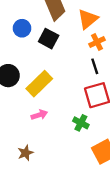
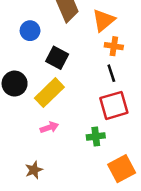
black square: (49, 39) -> (57, 58), moved
orange cross: (97, 42) -> (114, 46), turned 35
green cross: (81, 123) -> (96, 136), turned -35

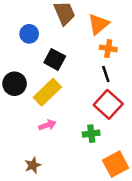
red square: (114, 105) -> (108, 104), turned -32

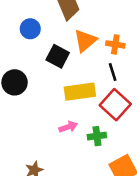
orange triangle: (98, 24) -> (85, 41), moved
yellow rectangle: (47, 92) -> (80, 92), moved, turned 36
pink arrow: (47, 125) -> (68, 127), moved

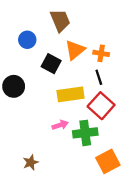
green cross: (97, 136) -> (85, 133), size x1.5

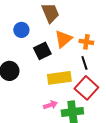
black square: (51, 64) -> (42, 51), turned 36

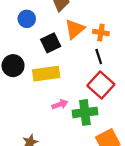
yellow rectangle: (59, 78) -> (46, 74), moved

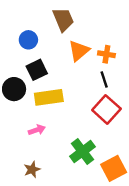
black square: (51, 43) -> (37, 70), moved
pink arrow: (60, 104) -> (37, 130), moved
green cross: (85, 112) -> (82, 151), moved, turned -30

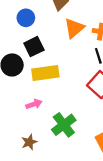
green cross: (82, 151) -> (64, 125), moved

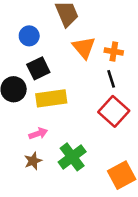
orange triangle: (74, 28) -> (84, 48), turned -30
brown star: (29, 142) -> (33, 161), moved

